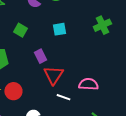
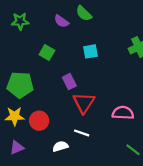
white line: (63, 97) -> (82, 133), moved

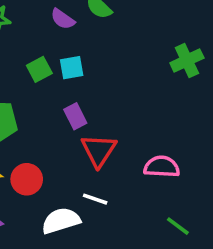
cyan square: (91, 51) -> (72, 68), moved
green square: (47, 53) -> (39, 69), turned 32
white semicircle: (60, 146) -> (61, 221), size x1.5

